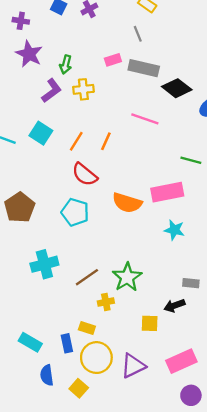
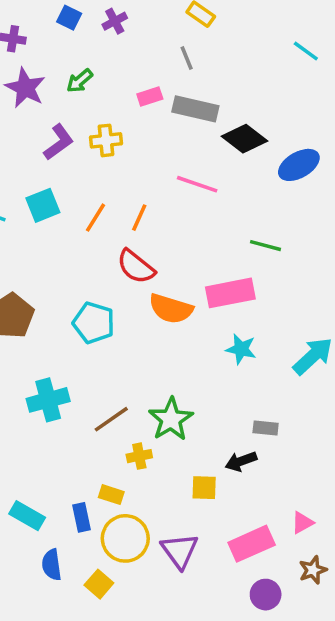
green arrow: (66, 65) -> (80, 81), moved, turned 36
cyan square: (41, 133) -> (43, 205), turned 35
red semicircle: (85, 174) -> (136, 267), moved
purple triangle: (133, 366) -> (180, 551), turned -40

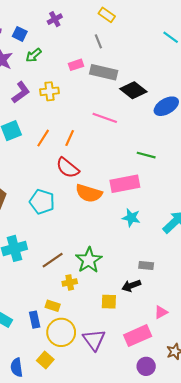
blue square: (69, 18) -> (20, 34), moved
pink triangle: (302, 523) -> (161, 312), moved
blue semicircle: (52, 565) -> (17, 367), moved

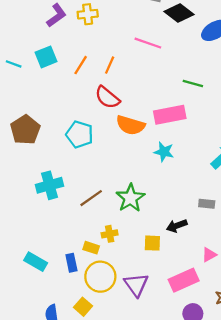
cyan star: (131, 218) -> (164, 152), moved
gray rectangle: (146, 265) -> (207, 204), moved
yellow cross: (70, 282) -> (110, 234), moved

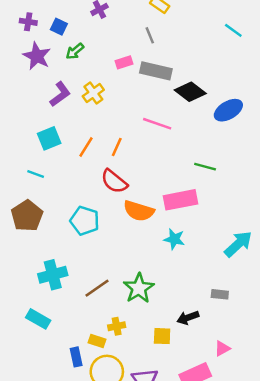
yellow cross: (88, 14) -> (93, 93), turned -30
cyan line: (14, 64) -> (36, 174), moved
cyan rectangle: (36, 262) -> (38, 319), moved

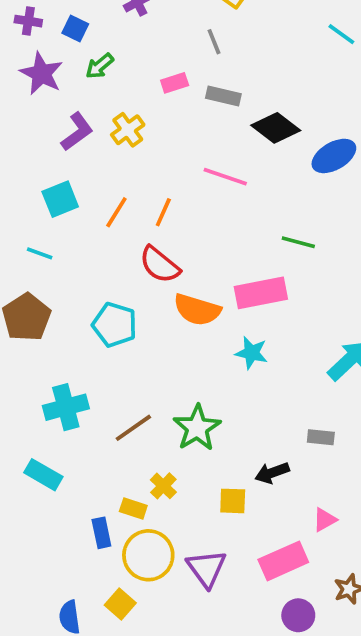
gray rectangle: (156, 71) -> (223, 96), size x0.7
yellow cross: (117, 326) -> (163, 486), turned -35

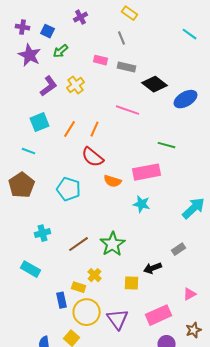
pink rectangle: (175, 83) -> (101, 60), turned 32
orange semicircle: (197, 310) -> (113, 181), size x0.7
cyan cross: (66, 407) -> (43, 233), size x0.7
gray rectangle: (321, 437) -> (179, 249), turned -40
pink triangle: (325, 520) -> (190, 294), moved

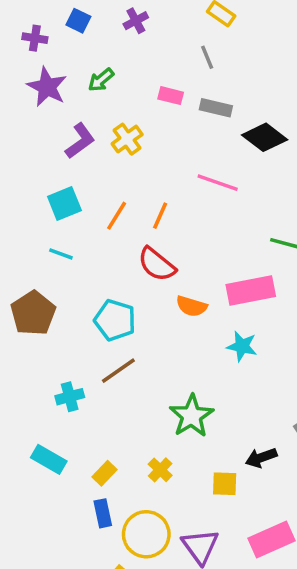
blue square: (48, 31) -> (78, 21), moved
cyan line: (29, 151) -> (61, 254), moved
brown line: (79, 244) -> (118, 371), moved
yellow rectangle: (79, 287) -> (104, 473), moved, turned -64

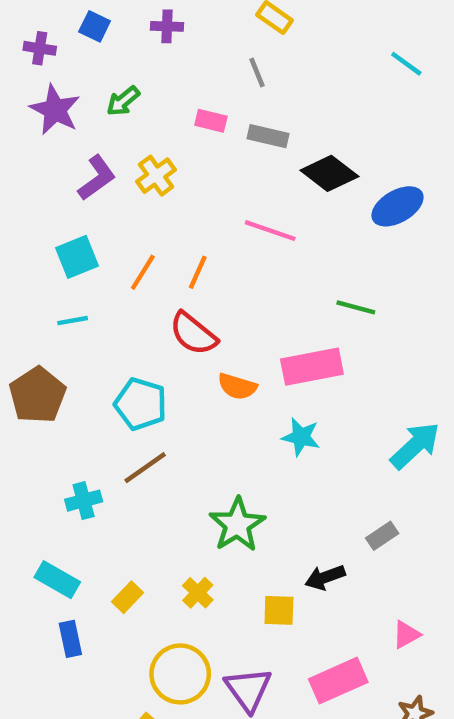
purple cross: (136, 21) -> (167, 26), turned 30
cyan line: (61, 254) -> (73, 321), turned -30
blue rectangle: (103, 513) -> (70, 639), moved

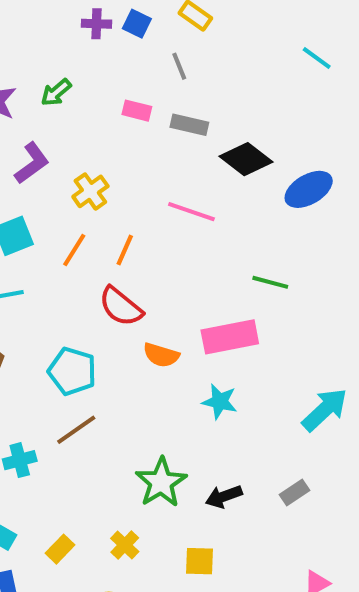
blue square: (95, 26) -> (137, 24), moved
yellow cross: (156, 176) -> (90, 191), moved
black arrow: (325, 577) -> (224, 496), moved

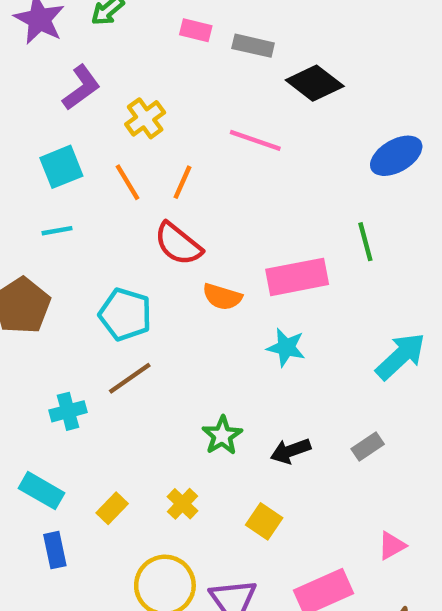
blue ellipse: (309, 189) -> (396, 156), moved
orange line: (74, 250) -> (127, 182), turned -63
green line: (270, 282) -> (365, 242), moved, turned 60
green star: (161, 482) -> (222, 436), size x0.7
yellow square: (200, 561) -> (264, 521), turned 32

